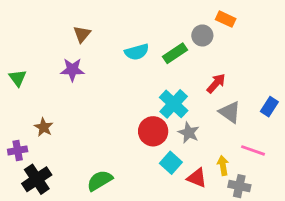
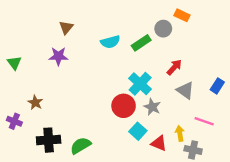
purple cross: (18, 150) -> (14, 121), turned 32
black cross: (37, 179) -> (49, 140), moved, turned 30

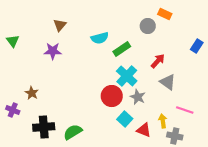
green rectangle: (141, 43) -> (122, 49), moved
green triangle: (14, 63) -> (13, 41), moved
blue rectangle: (217, 86) -> (197, 46), moved

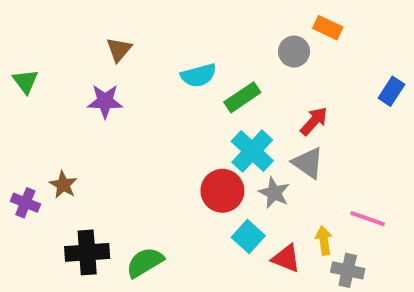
gray triangle: (168, 82) -> (308, 163), moved
purple cross: (13, 110) -> (25, 203), moved

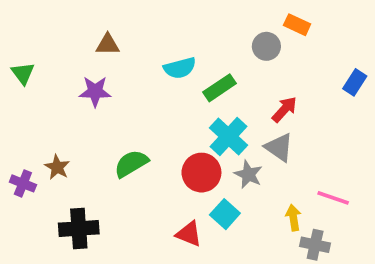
brown triangle: (119, 50) -> (108, 45), turned 50
red triangle: (286, 258) -> (189, 234), moved
green semicircle: (145, 262) -> (131, 164), moved

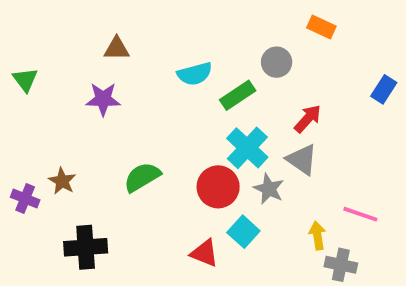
gray circle: (266, 46) -> (277, 62), moved

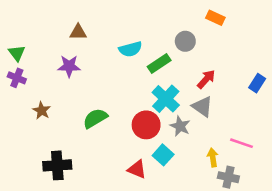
blue rectangle: (384, 89) -> (257, 83), moved
brown star: (62, 181) -> (42, 111), moved
purple cross: (25, 199) -> (17, 78), moved

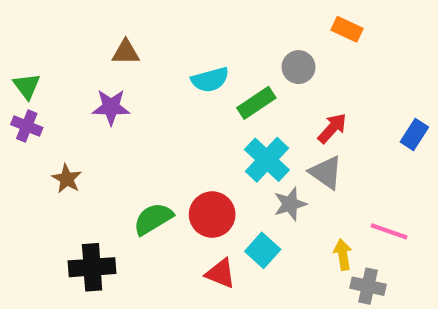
green semicircle: (95, 118) -> (153, 219), moved
red circle: (146, 125) -> (212, 215), moved
gray star: (180, 126) -> (290, 204), turned 30

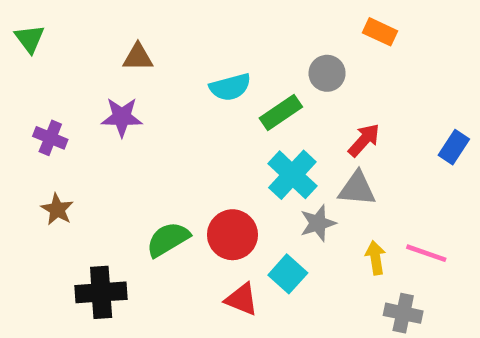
green triangle: (27, 86) -> (30, 39), moved
purple cross: (27, 126) -> (50, 138), moved
gray triangle: (326, 172) -> (357, 189), turned -30
brown star: (67, 179) -> (57, 209), moved
yellow arrow: (343, 255) -> (375, 258), moved

